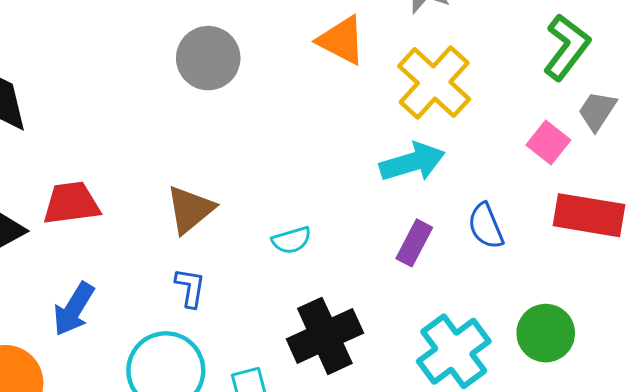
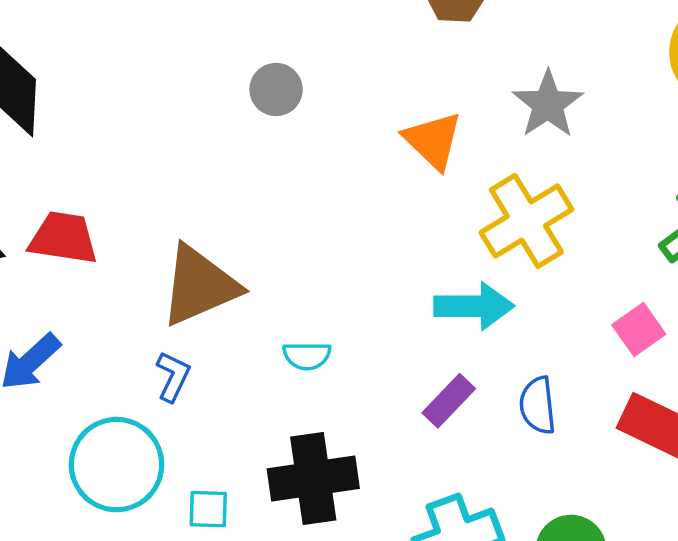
gray circle: (208, 58) -> (276, 89), moved, size x0.7
brown triangle: (190, 209) -> (199, 286), size x1.4

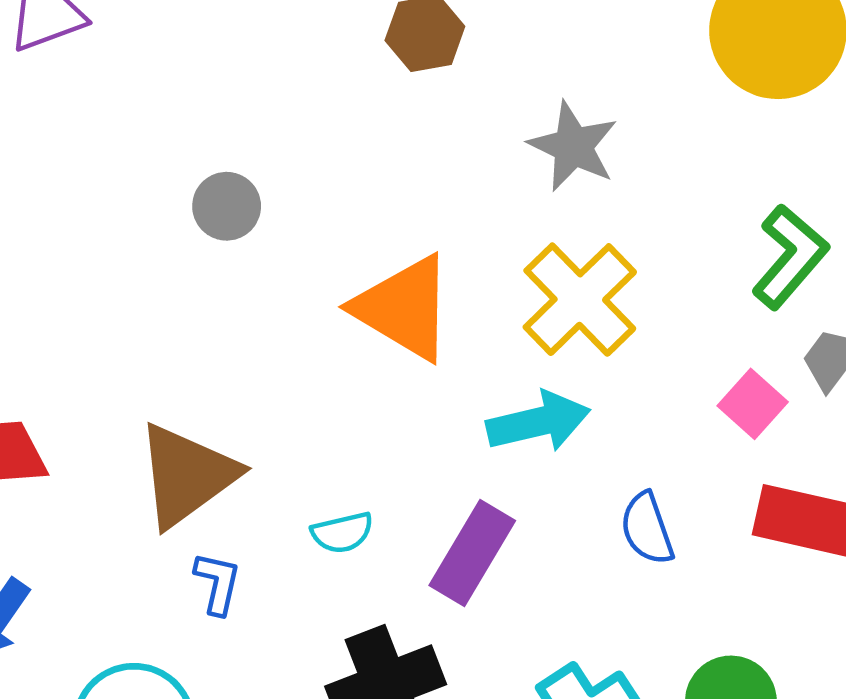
orange triangle: (433, 140) -> (404, 308), moved, size x1.4
blue L-shape: (173, 376) -> (218, 583), moved
purple rectangle: (449, 401) -> (472, 553), moved, size x1.4

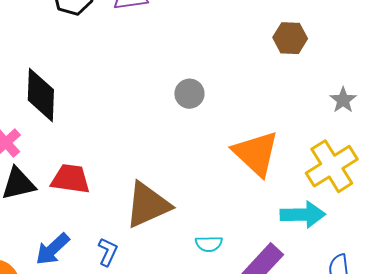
gray star: (573, 146) -> (343, 100), size x0.7
blue L-shape: (218, 583) -> (108, 252), moved

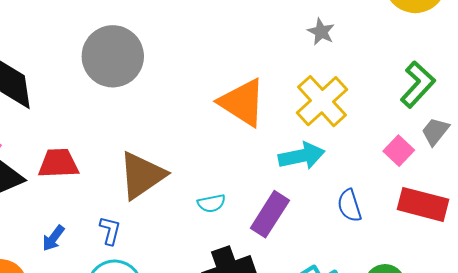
gray circle: (189, 94) -> (113, 56), moved, size x2.0
blue arrow: (53, 249) -> (53, 238), size x0.7

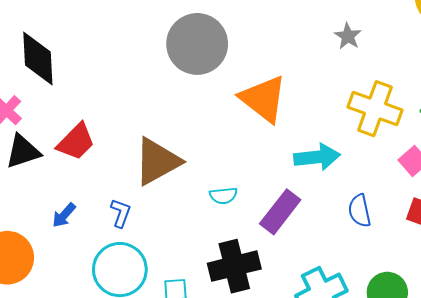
gray circle: (113, 56) -> (197, 44), moved
yellow cross: (322, 101) -> (375, 109), moved, turned -33
red trapezoid: (58, 163) -> (76, 142), turned 132

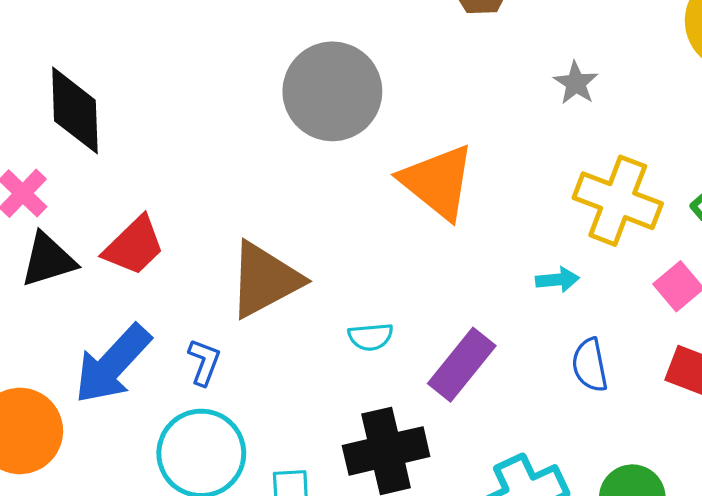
cyan arrow: (317, 157) -> (557, 280), moved, size x0.6
blue arrow: (64, 215) -> (113, 364), size x2.0

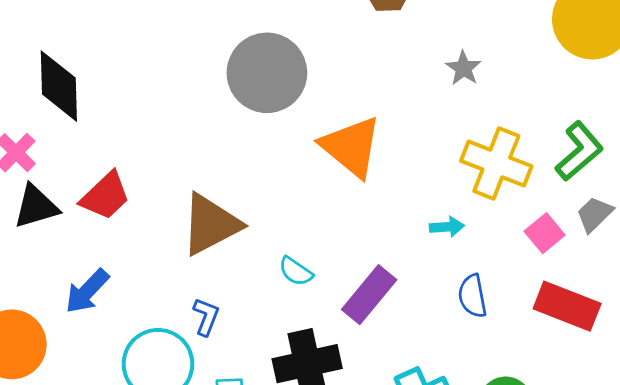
cyan semicircle: (371, 337) -> (296, 271), turned 39
blue L-shape: (204, 362) -> (206, 317), moved
blue arrow: (113, 364) -> (87, 291), size x0.7

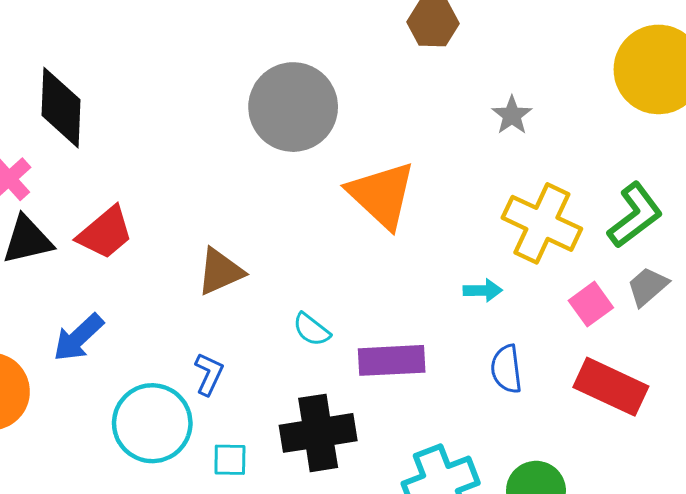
brown triangle: (211, 224) -> (220, 272), size x0.7
purple rectangle: (369, 295) -> (392, 360), turned 44

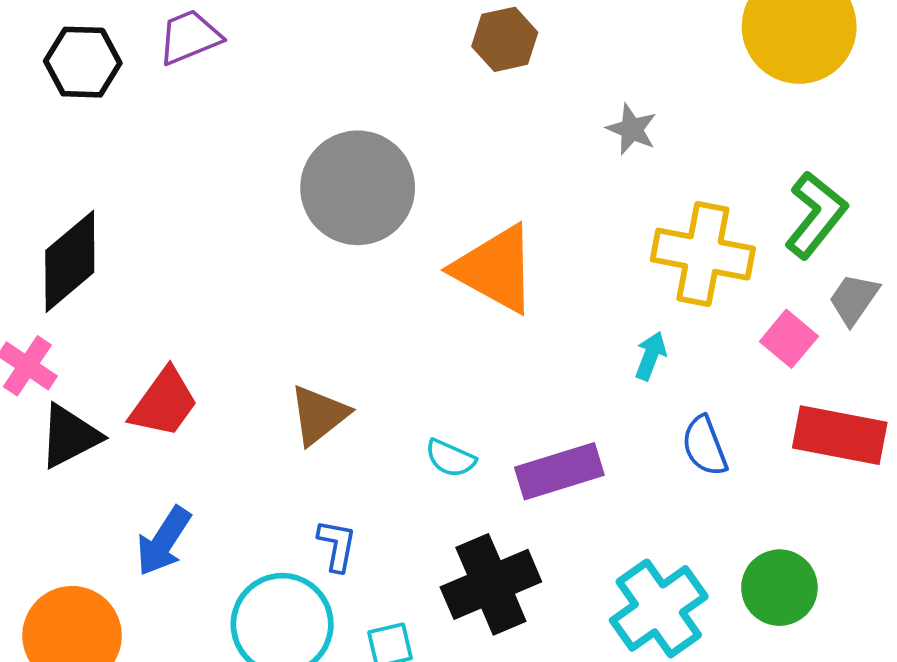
black diamond: (61, 108) -> (70, 261), turned 62
cyan arrow: (483, 290) -> (651, 356), turned -54

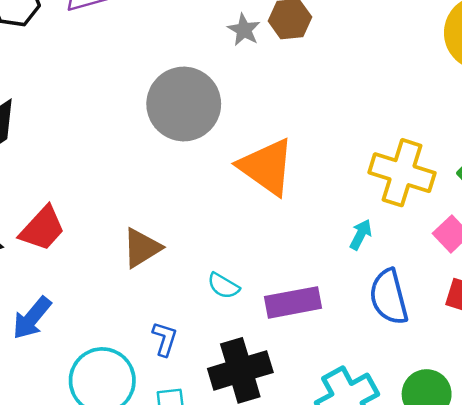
gray star: (632, 129) -> (244, 30), moved
blue semicircle: (705, 446) -> (389, 297), size x1.4
blue L-shape: (337, 545) -> (165, 339), moved

